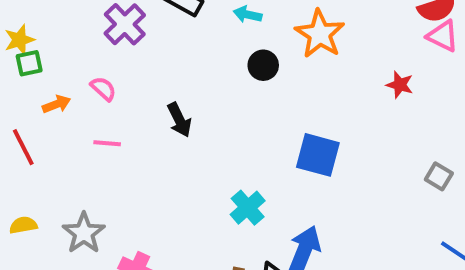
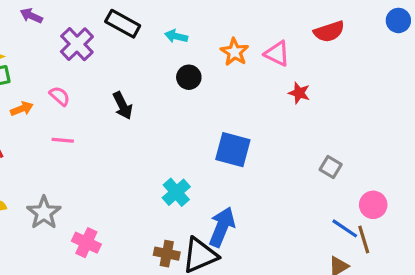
orange star: (320, 34) -> (235, 52), size x0.7
pink triangle: (443, 36) -> (277, 54), moved
black arrow: (179, 120) -> (123, 106), moved

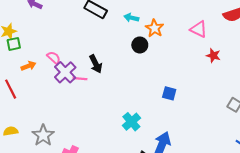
purple cross: (77, 44) -> (65, 72), moved
orange star: (235, 52) -> (155, 28), moved
pink line: (63, 140) -> (80, 79), moved
blue square: (233, 150) -> (169, 93), size x0.6

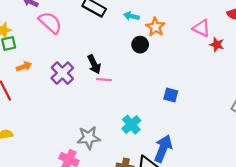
red star: (213, 55) -> (217, 45), moved
pink semicircle: (54, 58) -> (50, 23), moved, size x1.6
pink line: (80, 79) -> (104, 80), moved
gray star: (43, 135) -> (89, 138), moved, turned 30

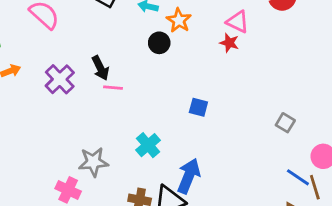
red star: (217, 45) -> (229, 43), moved

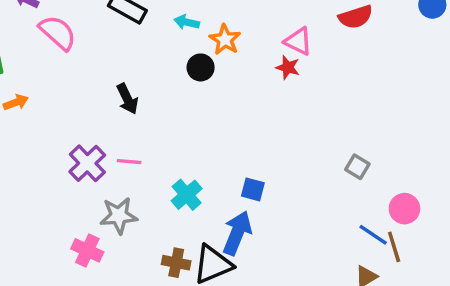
purple cross: (60, 79) -> (87, 163), moved
pink line: (113, 88) -> (129, 162), moved
blue square: (198, 107) -> (253, 189), moved

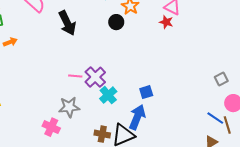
black arrow: (127, 99) -> (67, 23), moved, size x1.4
purple cross: (87, 163) -> (95, 77), moved
gray square: (357, 167) -> (221, 79), moved, turned 32
blue square: (253, 189) -> (146, 92), turned -32

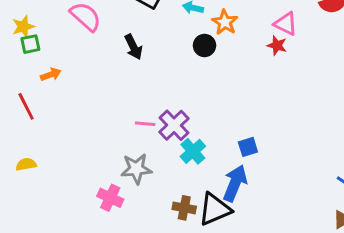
black arrow: (67, 23) -> (133, 47), size x0.7

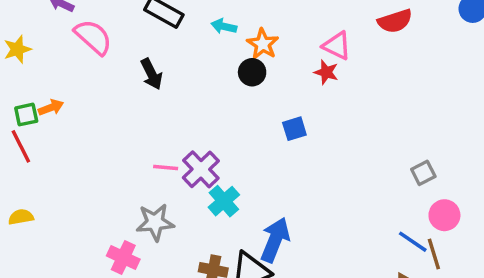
green square: (30, 44) -> (26, 115), moved
black circle: (204, 45) -> (252, 72), moved
blue square: (248, 147) -> (294, 129), moved

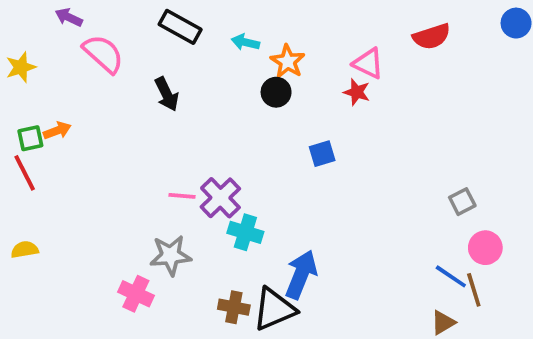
cyan cross: (224, 201) -> (245, 232), turned -32

